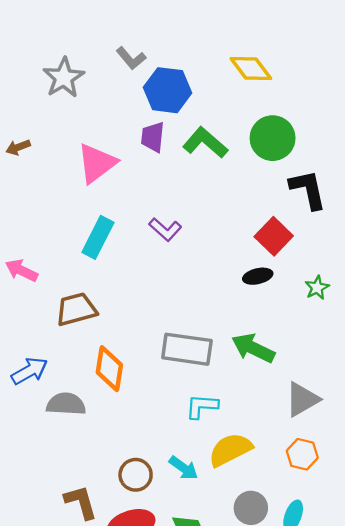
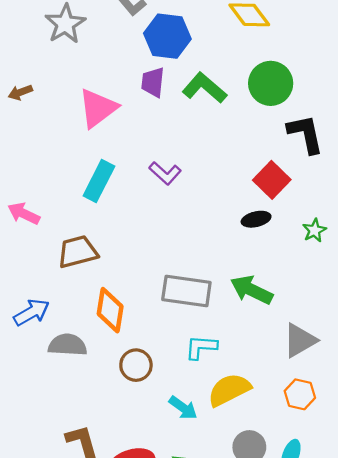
brown circle: (136, 475) -> (136, 365), moved

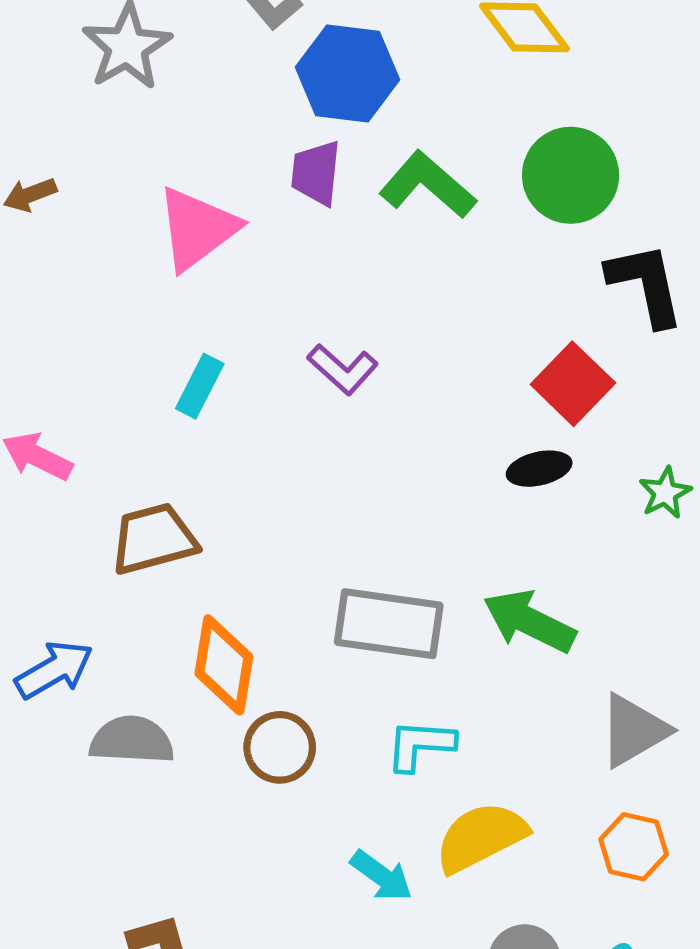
cyan rectangle: (99, 181) -> (200, 386), size x0.7
brown circle: (136, 365) -> (280, 747), moved

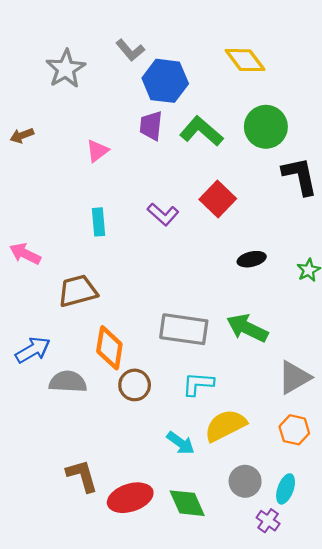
pink triangle: (197, 229) -> (97, 151), size x0.6
red square: (573, 384) -> (218, 199), moved
cyan rectangle: (200, 386) -> (98, 222), turned -32

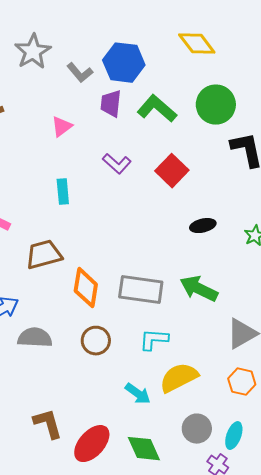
gray L-shape: (130, 50) -> (80, 73), moved
purple L-shape: (163, 214) -> (117, 164), moved
orange diamond: (109, 348) -> (86, 288), moved
red ellipse: (130, 498) -> (92, 444), turned -30

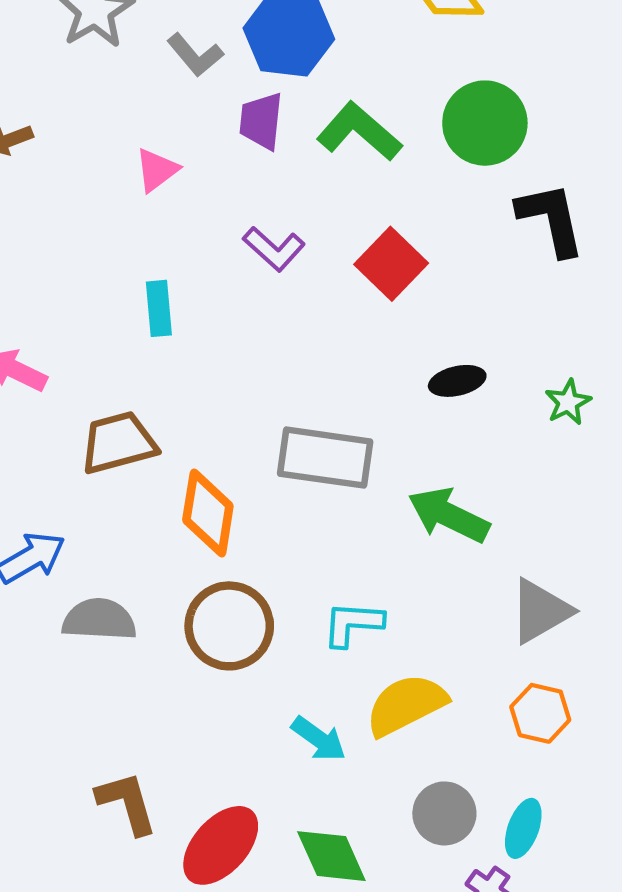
gray rectangle: (141, 290) -> (325, 458), moved
brown circle: (96, 341) -> (229, 626), size x1.4

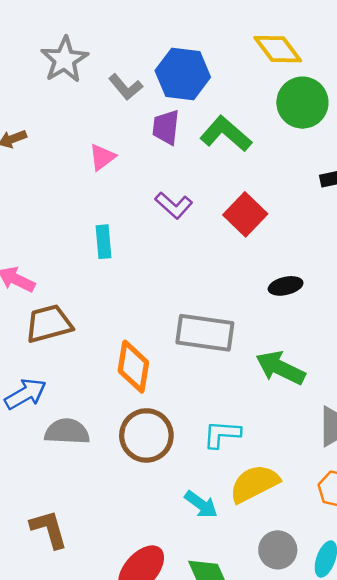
green circle: (485, 123) -> (302, 103), moved
brown trapezoid: (118, 443) -> (49, 324), moved
brown L-shape: (127, 803) -> (49, 529), moved

